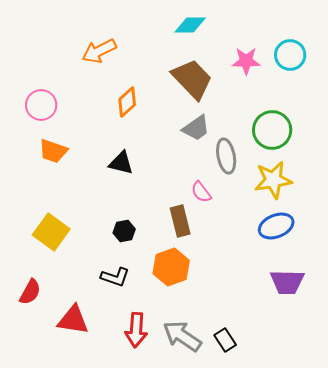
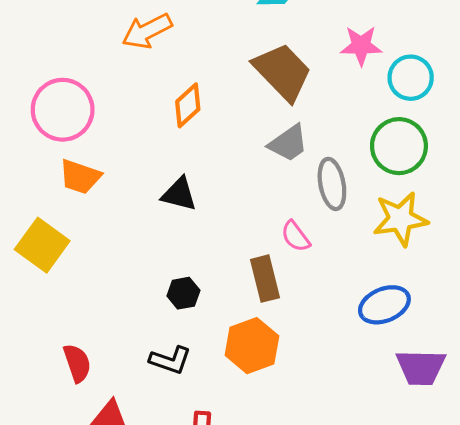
cyan circle: (290, 55) -> (411, 78), moved
pink circle: (41, 105) -> (63, 110), size x1.4
blue ellipse: (276, 226) -> (384, 305), moved
yellow square: (51, 232) -> (42, 245), moved
red semicircle: (30, 292) -> (77, 363), moved, turned -48

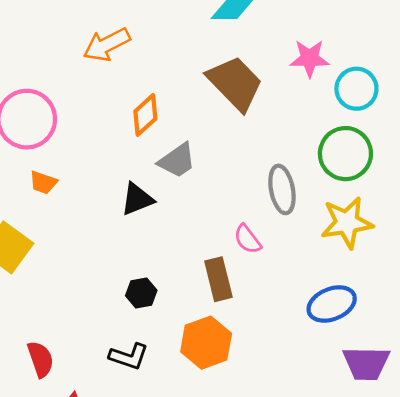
gray trapezoid: (288, 143) -> (177, 160), moved
orange trapezoid: (80, 177) -> (43, 183), size x0.7
black triangle: (179, 194) -> (137, 199), turned -36

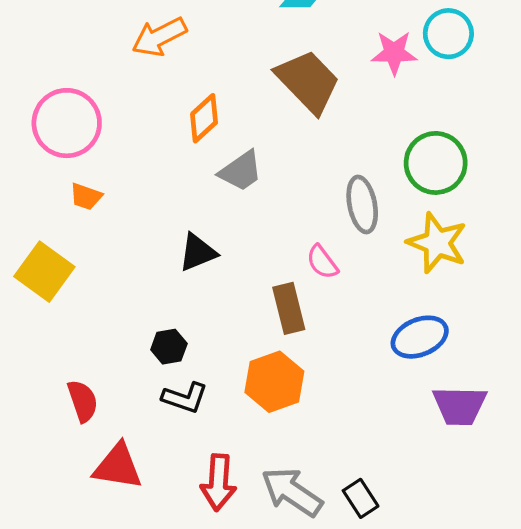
cyan circle: (356, 89) -> (448, 34), moved
black triangle: (137, 199) -> (198, 252), moved
yellow star: (347, 223) -> (437, 243), turned 30
black hexagon: (141, 293) -> (169, 347), moved

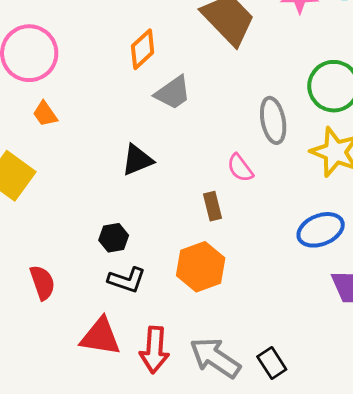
orange trapezoid: (86, 197) -> (45, 114), turned 36
brown rectangle: (289, 308) -> (212, 206), size x0.7
red triangle: (118, 466) -> (100, 337), moved

